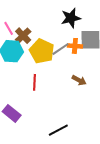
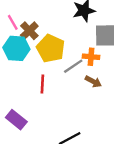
orange cross: (75, 46) -> (91, 57), moved
gray line: (60, 49) -> (73, 66), moved

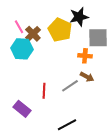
yellow pentagon: (51, 48) -> (60, 30), moved
gray line: (73, 66) -> (70, 86), moved
red line: (42, 84) -> (44, 91), moved

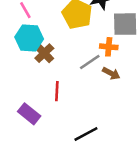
brown cross: (33, 34) -> (44, 53), moved
gray line: (70, 86) -> (90, 62), moved

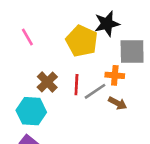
cyan hexagon: (29, 38) -> (31, 111), moved
red line: (57, 91) -> (76, 85), moved

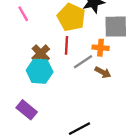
red line: (76, 85) -> (67, 45), moved
cyan hexagon: (31, 111) -> (40, 71), moved

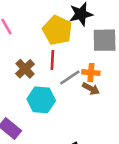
orange cross: (101, 48) -> (91, 73), moved
cyan hexagon: (40, 71) -> (41, 100), moved

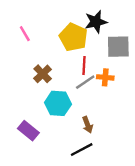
red line: (52, 60) -> (84, 66), moved
brown arrow: (91, 89) -> (88, 125), moved, turned 42

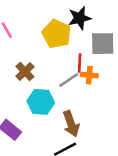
red line: (84, 66) -> (80, 63), moved
brown arrow: (88, 125) -> (71, 124), size x1.5

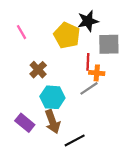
gray line: (69, 80) -> (89, 88), moved
brown arrow: (71, 124) -> (52, 122), moved

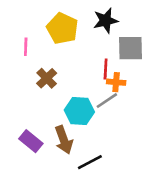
pink line: (22, 32) -> (26, 47), moved, turned 32
yellow pentagon: (67, 35) -> (62, 28), moved
cyan hexagon: (52, 97) -> (79, 111), moved

